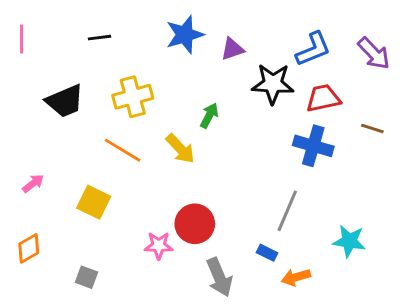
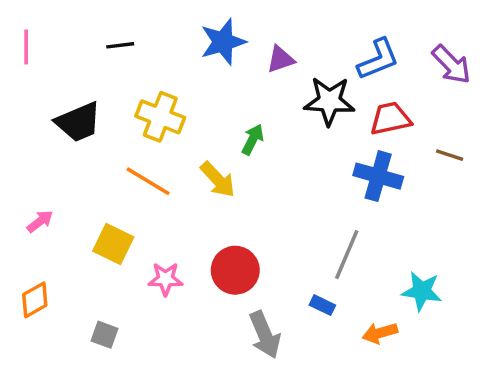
yellow cross: (133, 97) -> (160, 117), turned 36
pink star: (159, 245) -> (165, 279), moved
orange arrow: (296, 277) -> (380, 333), moved

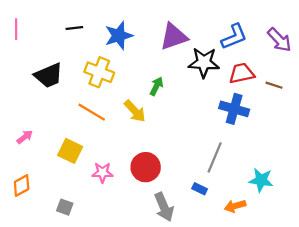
blue star: (223, 42) -> (119, 36), moved
purple triangle: (281, 59) -> (174, 37), size x1.6
brown line: (450, 155) -> (274, 85), moved

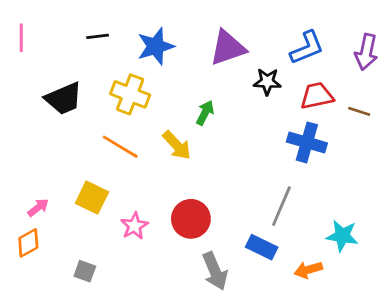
purple arrow: (279, 40) -> (366, 52), turned 56
black star: (204, 63) -> (267, 82), size x0.7
pink arrow: (25, 137) -> (38, 208), moved
pink star: (102, 173) -> (134, 226), turned -30
blue rectangle: (200, 189) -> (262, 247), size x1.5

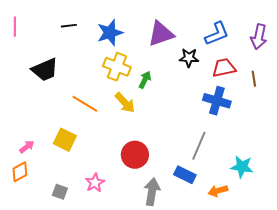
yellow cross: (130, 94) -> (117, 67), moved
brown line: (359, 111) -> (254, 79), turned 63
pink star: (134, 226) -> (95, 183), moved
gray arrow: (215, 271) -> (152, 192), turned -148

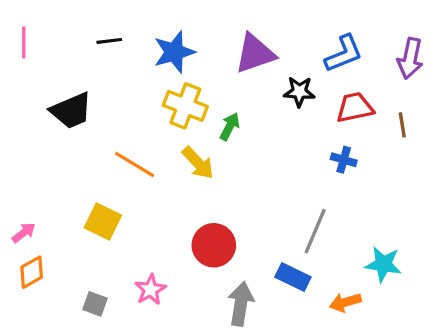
blue cross: (217, 101) -> (344, 160), size x0.6
pink arrow: (27, 147) -> (24, 233), moved

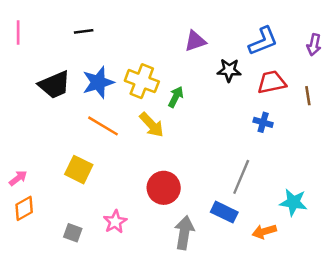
blue star: (174, 52) -> (98, 82), moved
purple triangle: (255, 54) -> (195, 41), size x0.7
purple arrow: (410, 58) -> (314, 45), size x0.7

